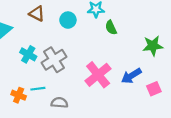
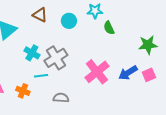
cyan line: (38, 89) -> (41, 76), moved
pink square: (154, 89) -> (149, 75), moved

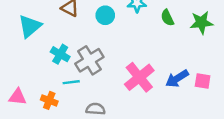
green semicircle: (109, 28) -> (167, 18), moved
green star: (148, 45) -> (201, 23), moved
pink square: (149, 75) -> (203, 81), turned 32

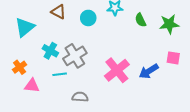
pink square: (203, 81) -> (173, 58), moved
pink triangle: (18, 97) -> (32, 86), moved
orange cross: (49, 100) -> (20, 67), moved, turned 32

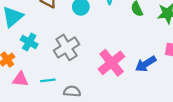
cyan cross: (50, 51) -> (29, 42), moved
cyan line: (60, 74) -> (48, 80), moved

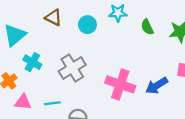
pink cross: (112, 63) -> (120, 84), turned -32

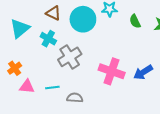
cyan circle: (87, 25) -> (83, 19), size x1.6
cyan cross: (32, 62) -> (48, 39), moved

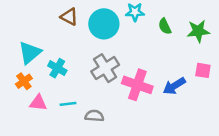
cyan triangle: (20, 28) -> (30, 53), moved
cyan cross: (48, 39) -> (57, 68), moved
gray cross: (70, 57) -> (105, 68), moved

